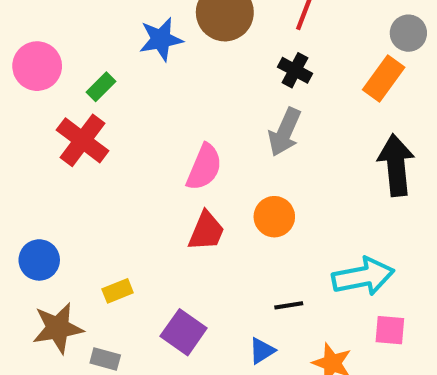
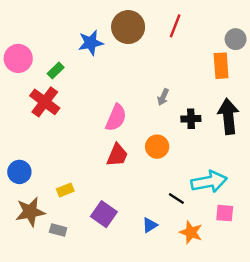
black cross: (295, 70) -> (191, 119), moved, turned -30
orange rectangle: (384, 78) -> (221, 66), turned -40
gray arrow: (285, 132) -> (163, 97), size x0.6
black line: (289, 305) -> (176, 199), moved, turned 42

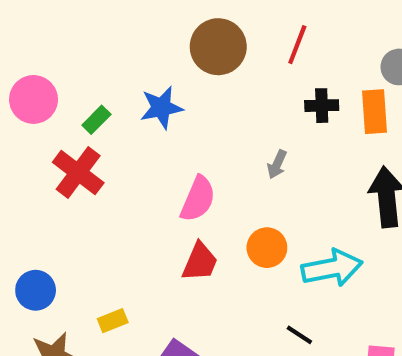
blue star: (91, 43) -> (161, 108), moved
black cross: (191, 119) -> (322, 106), moved
cyan arrow: (209, 182) -> (332, 268), moved

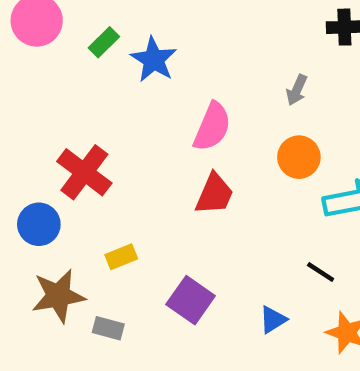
blue star: (161, 108) -> (154, 60), moved, turned -30
red cross: (78, 173) -> (84, 172), moved
orange circle: (267, 248) -> (299, 157), moved

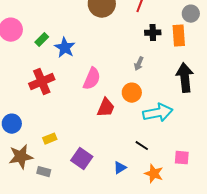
gray arrow: (297, 90) -> (139, 64), moved
red cross: (84, 172) -> (42, 82), moved, turned 30
red trapezoid: (214, 194) -> (106, 108), moved

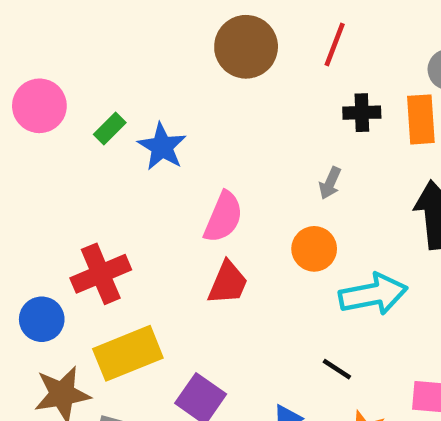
red cross: (42, 82) -> (101, 274), moved
red trapezoid: (106, 108) -> (228, 283), moved
yellow rectangle: (50, 139) -> (128, 353), size x2.0

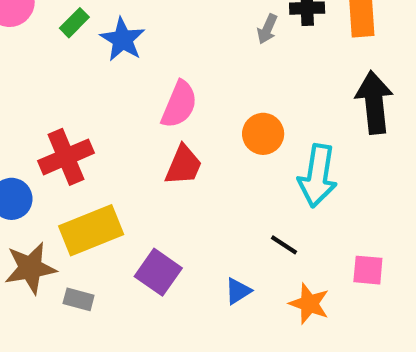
gray arrow: (330, 183) -> (267, 29), moved
cyan arrow: (373, 294) -> (318, 176), turned 110

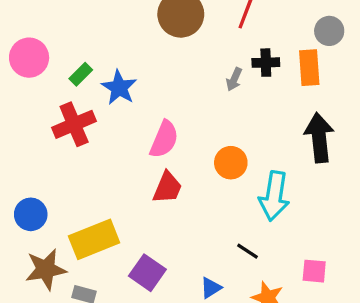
red cross: (66, 157) -> (74, 124), moved

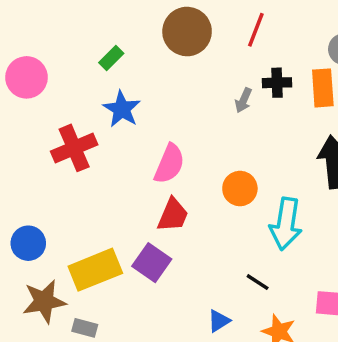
green rectangle: (81, 74) -> (111, 58), moved
purple square: (147, 273) -> (152, 263), moved

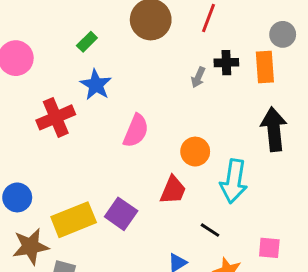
red trapezoid: (173, 215) -> (173, 190), moved

